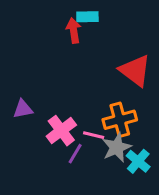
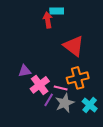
red triangle: (135, 71) -> (74, 46), moved
purple triangle: (23, 109) -> (25, 71), moved
gray star: (117, 147) -> (65, 103), moved

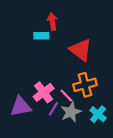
cyan rectangle: (57, 11) -> (41, 36), moved
purple triangle: (25, 71) -> (21, 107), moved, size x1.5
pink line: (61, 88) -> (66, 96), turned 32

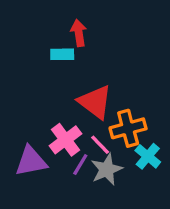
red triangle: (81, 50) -> (95, 102), moved
cyan cross: (98, 114) -> (148, 156), moved

